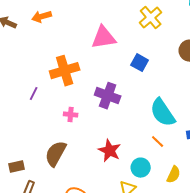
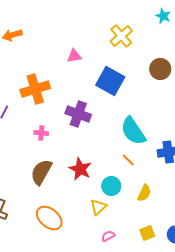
pink triangle: (104, 38) -> (74, 56), size x0.6
blue square: (140, 63) -> (110, 81), size x1.6
brown semicircle: (56, 154) -> (41, 172), moved

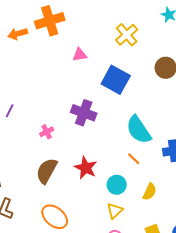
orange cross: (35, 89) -> (50, 21), moved
pink cross: (41, 133) -> (47, 132), turned -32
yellow triangle: (98, 207) -> (115, 211), moved

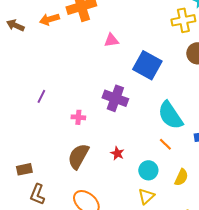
yellow cross: (127, 35) -> (183, 20), moved, turned 30
pink cross: (47, 132) -> (78, 117), turned 32
red star: (86, 168) -> (117, 153), size x0.6

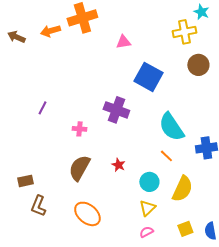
pink triangle: (111, 40) -> (123, 42), moved
yellow semicircle: (181, 177) -> (182, 189), size x1.5

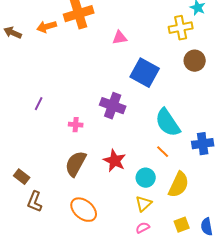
red star: (118, 165) -> (115, 161), size x1.6
brown rectangle: (25, 181) -> (22, 177), turned 49

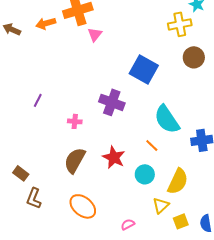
pink triangle: (120, 38) -> (95, 34), moved, turned -42
orange line: (163, 152) -> (152, 145), moved
yellow triangle: (144, 204) -> (161, 205), moved
pink semicircle: (143, 228) -> (128, 224), moved

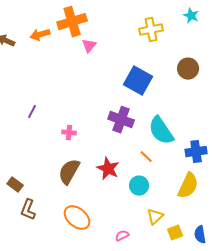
yellow cross: (180, 24) -> (151, 30), moved
purple cross: (112, 102) -> (121, 120), moved
yellow semicircle: (178, 181) -> (188, 186), moved

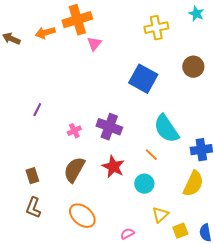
purple cross: (121, 120) -> (109, 127), moved
pink cross: (69, 133) -> (74, 131), turned -32
brown rectangle: (15, 185) -> (32, 176), moved, turned 35

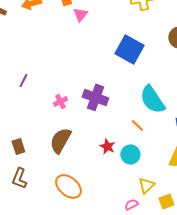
red star: (113, 167) -> (107, 146), moved, size x0.7
pink semicircle: (127, 234) -> (131, 204), moved

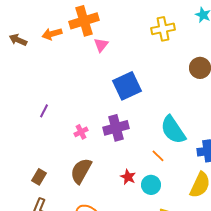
blue square: (129, 49) -> (127, 86), moved, turned 36
purple cross: (95, 97) -> (116, 128), turned -35
brown rectangle: (18, 146) -> (39, 177), turned 49

